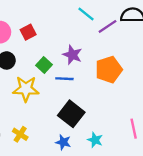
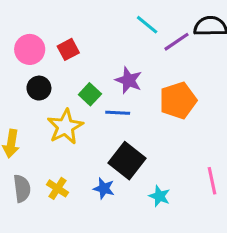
yellow star: (26, 89) -> (65, 127), turned -30
blue star: (63, 142) -> (104, 188), moved

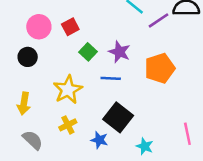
black circle: (39, 88) -> (28, 57), moved
green square: (90, 94) -> (88, 52), moved
gray semicircle: (22, 188) -> (33, 140), turned -40
yellow cross: (57, 188) -> (68, 125), moved, turned 30

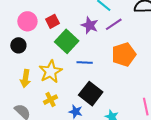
purple line: (158, 20) -> (114, 24), moved
green square: (88, 52) -> (67, 41), size x1.6
purple star: (119, 52) -> (90, 25), moved
yellow arrow: (24, 103) -> (25, 79), moved

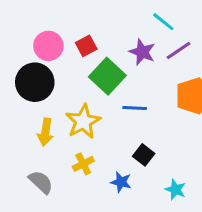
black circle: (18, 45) -> (35, 82), size x1.6
black square: (91, 94) -> (144, 155), size x0.6

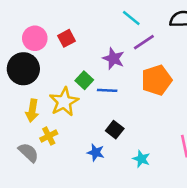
purple star: (142, 52) -> (113, 59), moved
green square: (107, 76) -> (84, 80), moved, size x0.6
yellow cross: (83, 164) -> (49, 136), moved

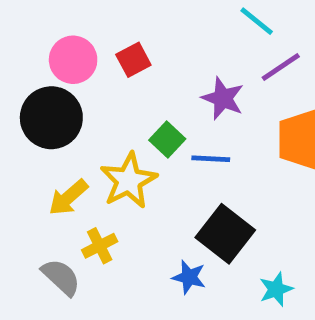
yellow arrow: (32, 111) -> (68, 197), turned 40
black square: (115, 130) -> (225, 234), size x1.6
cyan star: (141, 159) -> (276, 289), turned 30

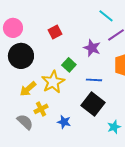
pink circle: (73, 60) -> (13, 28), moved
blue line: (211, 159) -> (94, 80), moved
blue star: (189, 277) -> (64, 122), moved

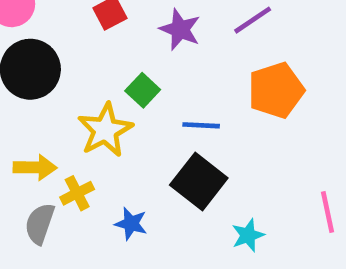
purple star: (92, 48) -> (180, 29), moved
yellow arrow: (28, 89) -> (35, 167), moved, turned -138
gray semicircle: (25, 122) -> (40, 224), turned -114

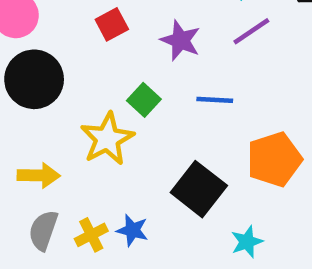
orange pentagon: (276, 90) -> (274, 159), moved
blue line: (201, 125) -> (215, 100), moved
yellow cross: (77, 193) -> (91, 235), moved

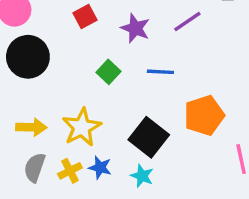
yellow star: (107, 139) -> (82, 127), moved
cyan star: (247, 242) -> (142, 176), moved, turned -30

